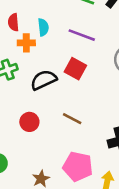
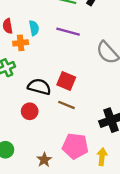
red square: (75, 69) -> (66, 81), moved
black semicircle: (44, 80) -> (39, 87), moved, turned 45

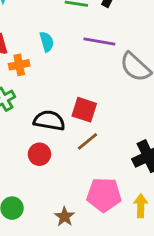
cyan semicircle: (34, 28) -> (47, 42), moved
purple line: (68, 32) -> (99, 41), moved
brown line: (66, 105) -> (87, 141), turned -56

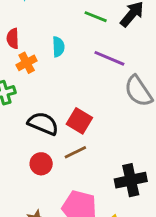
orange cross: (19, 65) -> (27, 63), turned -30
red circle: (39, 154) -> (41, 164), moved

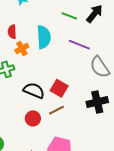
cyan semicircle: (58, 47) -> (44, 37), size x1.6
black cross: (131, 180) -> (97, 102), moved

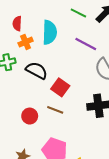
black semicircle: (34, 90) -> (37, 70), moved
brown line: (57, 110) -> (55, 110), turned 42

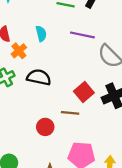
cyan semicircle: (50, 32) -> (41, 34), size x0.6
red square: (60, 87) -> (84, 92), moved, turned 30

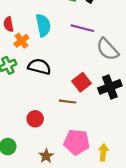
cyan semicircle: (41, 34) -> (43, 25), size x1.5
red circle: (45, 127) -> (35, 119), moved

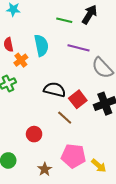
black semicircle: (39, 67) -> (55, 90), moved
brown line: (68, 102) -> (65, 118), turned 35
yellow arrow: (103, 152) -> (99, 166), turned 126

